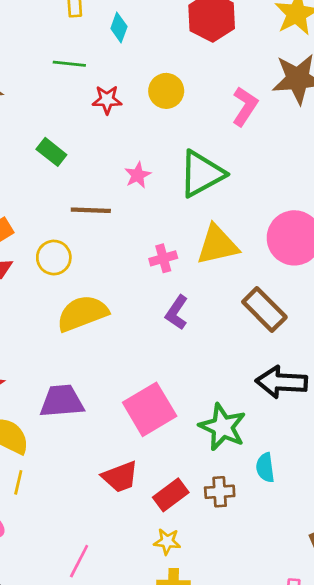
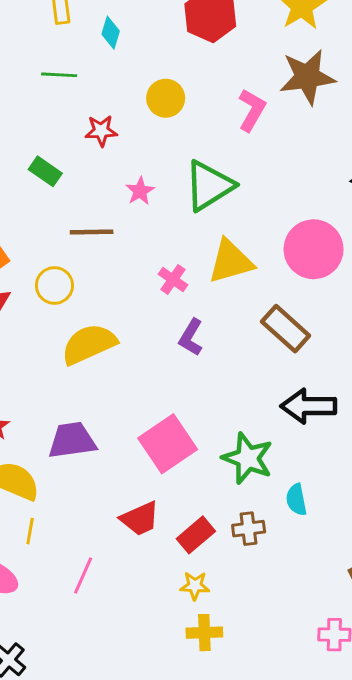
red star: (107, 100) -> (101, 131), moved
pink cross: (163, 258) -> (173, 280), turned -36
pink line: (79, 561) -> (83, 576), moved

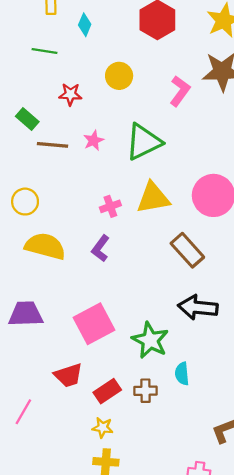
brown line: (92, 232) -> (53, 145), moved
pink cross: (173, 280) -> (110, 206), turned 30
purple L-shape: (191, 337) -> (100, 248), moved
yellow semicircle: (89, 344) -> (45, 246), turned 33

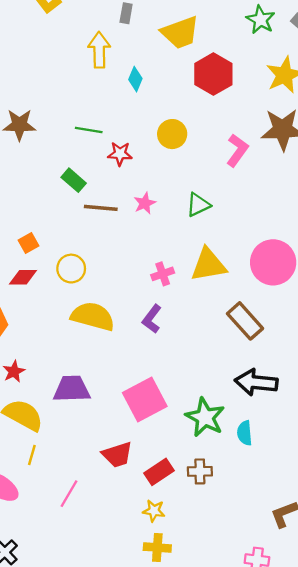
green line: (45, 51) -> (89, 130), moved
green triangle: (143, 142) -> (198, 205), size x0.6
cyan semicircle: (182, 374) -> (245, 433), moved

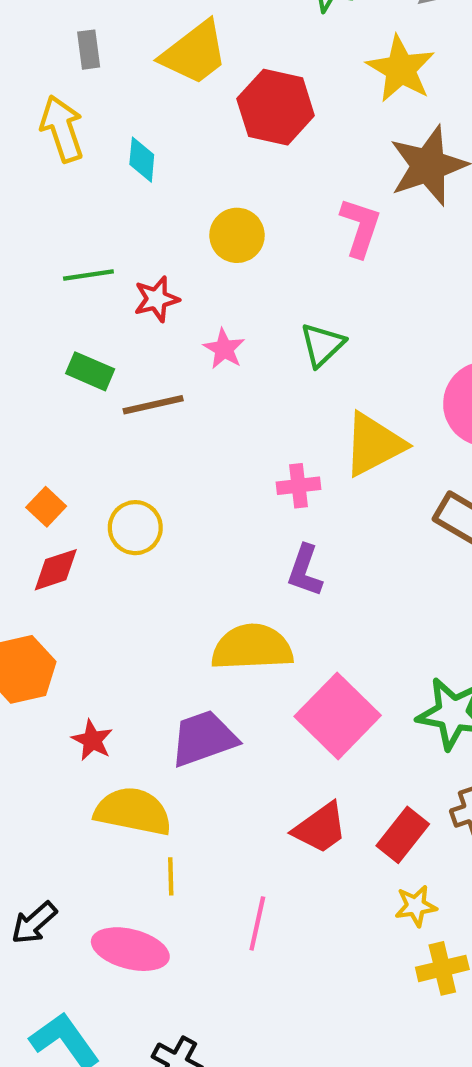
pink star: (145, 203) -> (224, 349), moved
pink cross: (163, 274) -> (298, 486), turned 30
yellow semicircle: (93, 316) -> (252, 647), moved

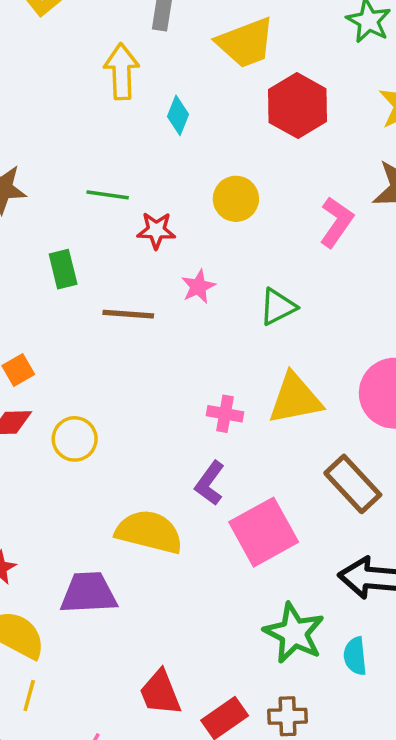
green rectangle: (90, 371) -> (63, 269), moved, turned 36
yellow circle: (135, 528) -> (75, 439), moved
pink square: (338, 716) -> (264, 532), moved
red trapezoid: (320, 828) -> (160, 693), turned 87

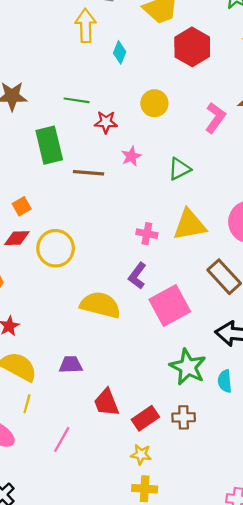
green rectangle: (63, 269) -> (49, 145), size x1.6
yellow circle: (75, 439) -> (56, 248), size x1.4
purple trapezoid: (89, 593) -> (71, 365), moved, size x0.7

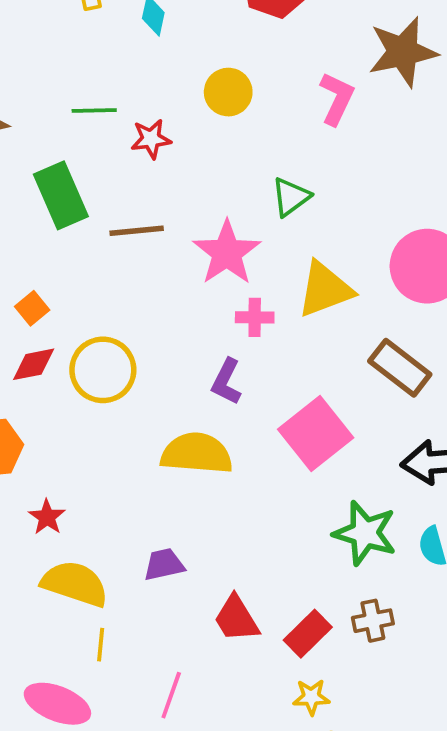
pink star: (131, 156) -> (227, 253), moved, size x1.8
purple L-shape: (137, 276) -> (226, 382), moved

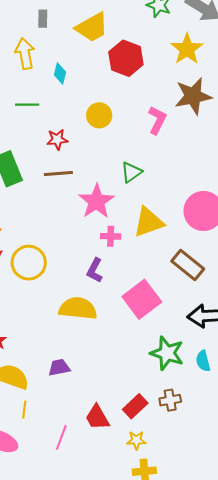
green line: (94, 110) -> (27, 105), moved
brown line: (137, 231) -> (58, 173), moved
red trapezoid: (236, 619) -> (97, 417), moved

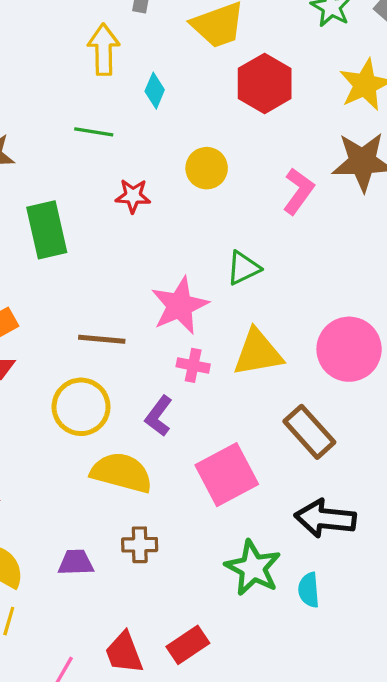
brown line: (58, 173) -> (102, 339), moved
yellow circle: (29, 263) -> (81, 407), moved
brown cross: (170, 400) -> (140, 545), moved

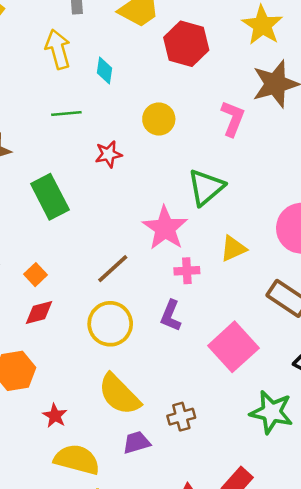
green triangle: (243, 268) -> (206, 187), size x1.4
brown line: (102, 339) -> (113, 269), turned -33
yellow triangle: (258, 353) -> (233, 249), size x0.7
yellow semicircle: (122, 473) -> (119, 394), moved, turned -135

